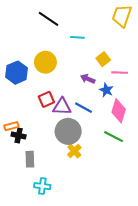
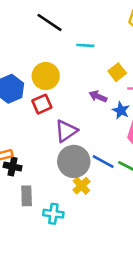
red square: (46, 99) -> (42, 104), moved
purple triangle: (62, 107) -> (66, 131), turned -36
blue line: (84, 108) -> (103, 161), moved
cyan cross: (42, 186) -> (53, 214), moved

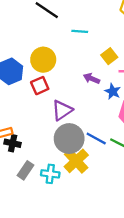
yellow cross: (81, 186) -> (76, 161), size x1.5
gray rectangle: (27, 196) -> (26, 170), turned 36
cyan cross: (53, 214) -> (50, 174), moved

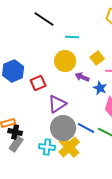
yellow circle: (43, 60) -> (65, 61), moved
gray rectangle: (26, 170) -> (16, 144), moved
cyan cross: (50, 174) -> (47, 147), moved

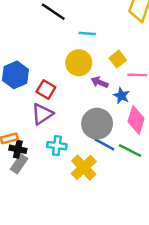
red square: (38, 83) -> (46, 90), turned -35
purple triangle: (57, 104) -> (42, 114), moved
gray circle: (63, 128) -> (97, 124), moved
cyan cross: (47, 147) -> (57, 146), moved

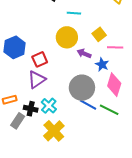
red square: (46, 90) -> (40, 59), turned 35
cyan cross: (57, 146) -> (49, 106), turned 35
black cross: (18, 149) -> (31, 109), moved
yellow cross: (84, 168) -> (54, 131), moved

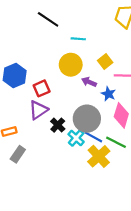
cyan cross: (49, 106) -> (76, 138), moved
black cross: (31, 109) -> (58, 125), moved, turned 32
yellow cross: (54, 131) -> (99, 156), moved

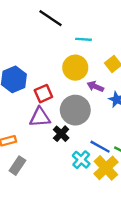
purple triangle: (38, 110) -> (40, 117), turned 30
gray circle: (87, 119) -> (75, 110), moved
cyan cross: (76, 138) -> (81, 160), moved

